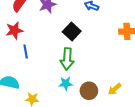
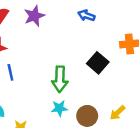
black square: (72, 31) -> (98, 63), moved

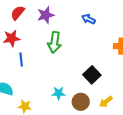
black square: (98, 63) -> (92, 75), moved
green arrow: (60, 79) -> (54, 42), moved

